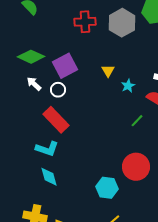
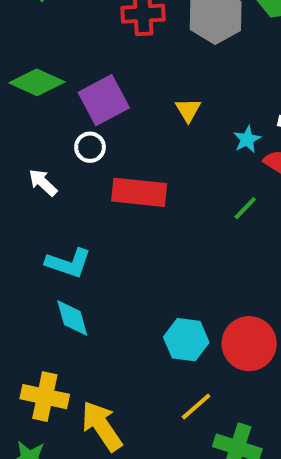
white arrow: (34, 84) -> (43, 183), moved
cyan star: (128, 86) -> (247, 139), moved
red rectangle: (56, 120) -> (139, 192), moved, turned -40
red circle: (136, 167) -> (249, 344), moved

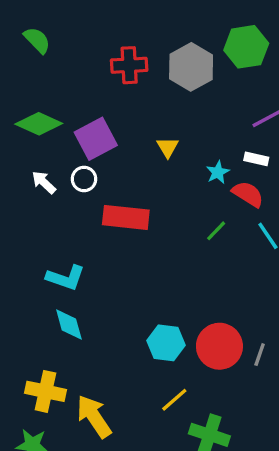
white arrow: (43, 183) -> (44, 182), moved

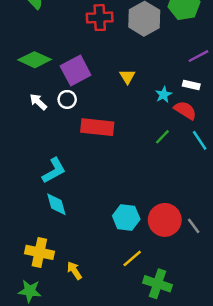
cyan L-shape: (66, 278) -> (54, 171), turned -48
gray line: (260, 355) -> (194, 226), turned -56
yellow arrow: (94, 416) -> (74, 271), size x0.6

